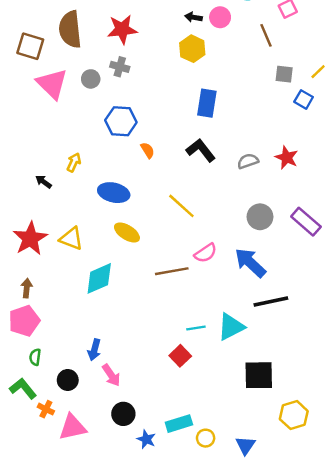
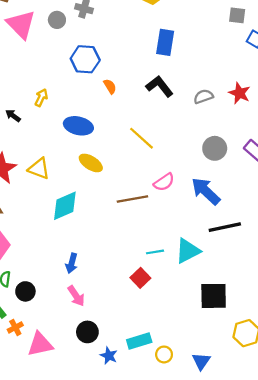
blue arrow: (94, 350) -> (72, 263), moved
black circle: (68, 380) -> (25, 291), moved
orange cross: (46, 409) -> (15, 327), turned 35

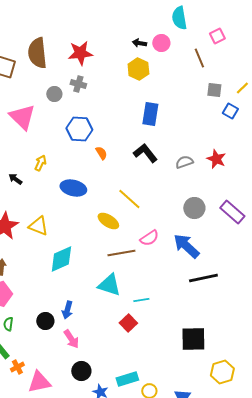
pink triangle: (21, 24) -> (22, 117), moved
yellow ellipse: (91, 163) -> (108, 221), moved
cyan triangle: (188, 251) -> (109, 285), moved, turned 45
black circle: (25, 291) -> (45, 321), moved

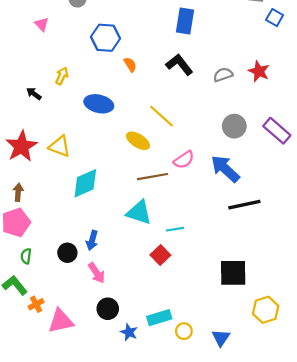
pink triangle: (22, 117) -> (42, 24), size x0.5

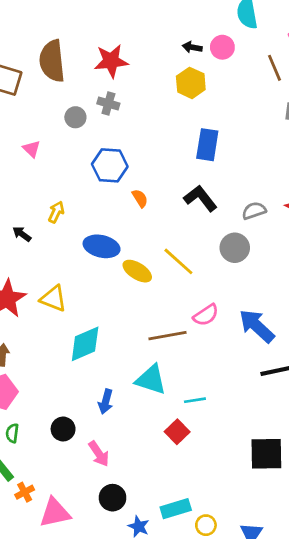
gray circle: (234, 126) -> (235, 248), moved
yellow ellipse: (138, 141) -> (137, 271), moved
blue arrow: (92, 240) -> (106, 402), moved

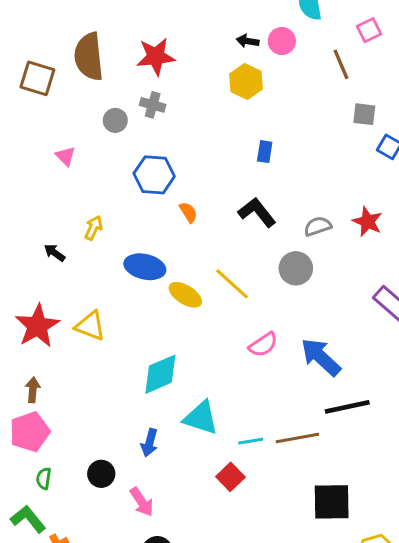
blue rectangle: (207, 145) -> (265, 152), size x0.6
brown line: (167, 336) -> (297, 438), moved
cyan diamond: (85, 344) -> (160, 374), moved

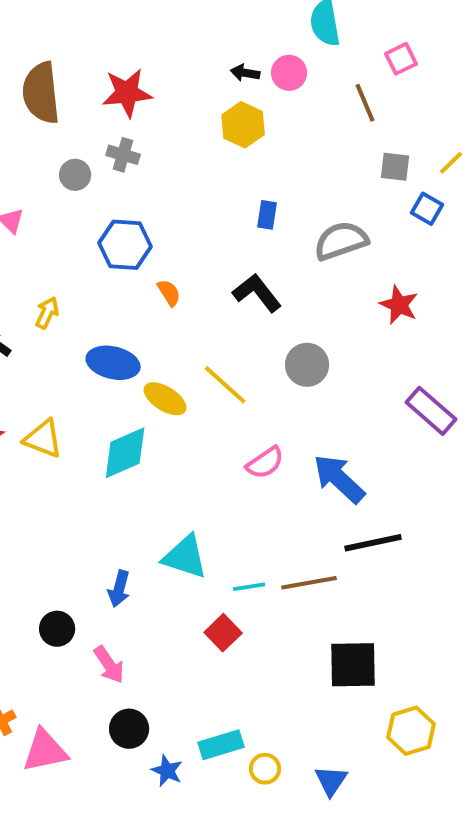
gray semicircle: (318, 226) -> (341, 241), moved, size x1.5
cyan diamond: (160, 374) -> (125, 453), moved

